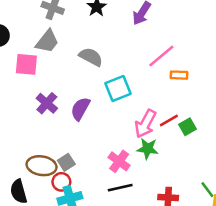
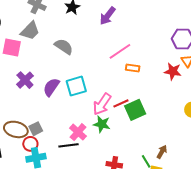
cyan square: (118, 88) -> (76, 86), moved
green square: (187, 127) -> (135, 110), size x1.5
black line: (120, 188) -> (69, 145), moved

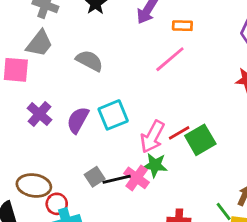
orange rectangle: (133, 68) -> (182, 26), moved
gray square: (36, 129) -> (95, 177), moved
pink cross: (78, 132) -> (137, 178), moved
black line: (69, 145) -> (117, 179), moved

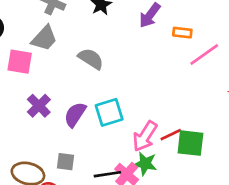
pink line: (170, 59) -> (204, 55), moved
green square: (200, 140) -> (190, 143), turned 32
gray square: (95, 177) -> (66, 162), moved, turned 36

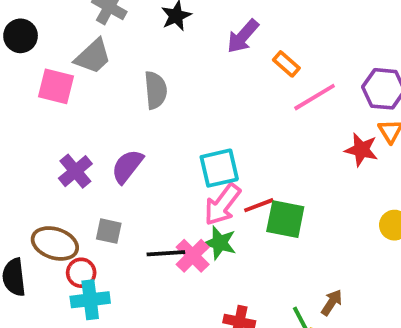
orange rectangle: (182, 33) -> (286, 64), turned 30
gray semicircle: (91, 59) -> (156, 90), turned 48
purple cross: (39, 106) -> (75, 171), moved
cyan square: (109, 112) -> (219, 168), moved

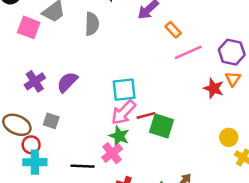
gray semicircle: (156, 90) -> (92, 24), moved
black line: (166, 253) -> (83, 166), moved
pink cross: (193, 256) -> (112, 153), moved

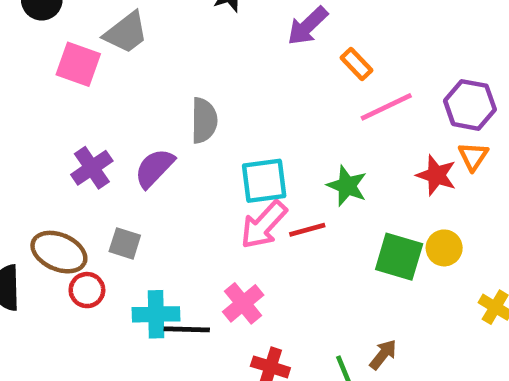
gray semicircle: (92, 24) -> (204, 120), moved
green square: (162, 126) -> (399, 257), moved
green star: (119, 136) -> (347, 186), moved
yellow circle: (229, 137) -> (444, 248), moved
cyan cross: (35, 162) -> (156, 314), moved

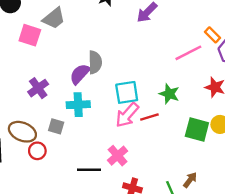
orange rectangle: (356, 64) -> (213, 35), moved
purple semicircle: (154, 168) -> (80, 74), moved
cyan cross: (156, 314) -> (78, 105), moved

